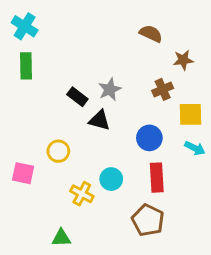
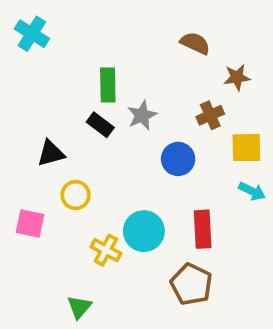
green rectangle: (26, 66) -> (108, 85), moved
black triangle: (99, 120) -> (51, 153), moved, turned -30
blue circle: (149, 138) -> (178, 159), moved
cyan circle: (111, 179) -> (144, 231), size x1.4
green triangle: (61, 238) -> (79, 307), turned -48

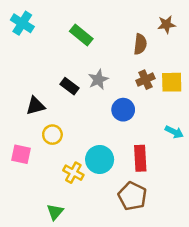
brown semicircle: (195, 43) -> (140, 44), moved, turned 72
brown star: (237, 77) -> (166, 25), moved
green rectangle: (108, 85) -> (81, 35), moved, turned -50
yellow square: (246, 148) -> (172, 82), moved

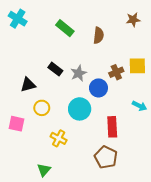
brown semicircle: (140, 44) -> (98, 35), moved
gray star: (98, 80) -> (79, 73), moved
brown cross: (145, 80) -> (116, 72), moved
cyan circle: (100, 159) -> (80, 109), moved

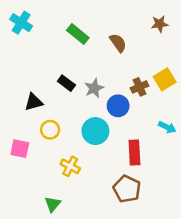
brown semicircle: (98, 35) -> (118, 43), turned -42
yellow square: (137, 66) -> (165, 79), turned -30

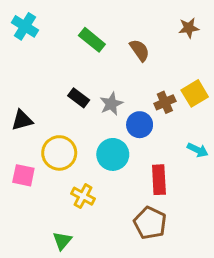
black triangle: (34, 102) -> (22, 120), moved
yellow circle: (50, 130) -> (59, 153), size x1.5

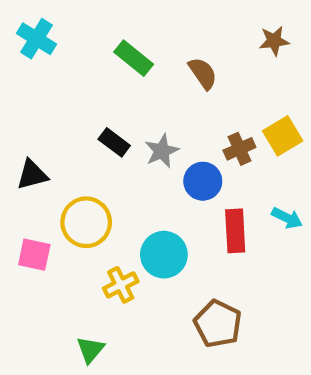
cyan circle: (113, 154) -> (164, 255), moved
red rectangle: (159, 180) -> (235, 231), moved
yellow cross: (83, 196) -> (121, 285), turned 35

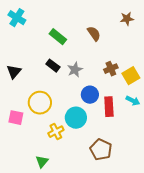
green rectangle: (134, 58) -> (58, 37), moved
yellow square: (283, 136) -> (131, 76), moved
black triangle: (32, 175) -> (14, 72), moved, turned -35
blue circle: (203, 181) -> (90, 95), moved

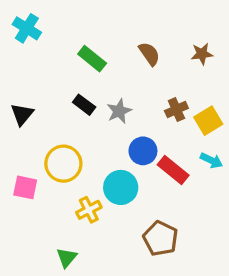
brown star: (127, 19) -> (202, 54), moved
red rectangle: (109, 107) -> (173, 170), turned -48

